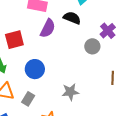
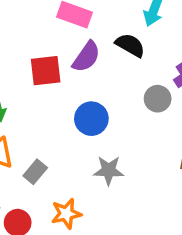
red square: (14, 40) -> (46, 71), moved
blue circle: (35, 69) -> (91, 119), moved

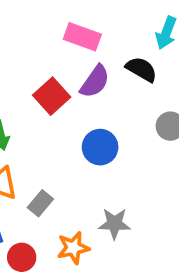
red square: (46, 71) -> (52, 96), turned -36
gray star: (109, 170) -> (114, 224), moved

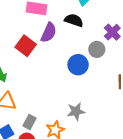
blue circle: (100, 147) -> (78, 65), moved
gray rectangle: (40, 203) -> (30, 122), moved

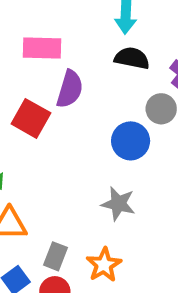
black semicircle: (74, 20) -> (132, 58), moved
gray star: (76, 111) -> (118, 204), moved, turned 30

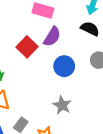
blue circle: (131, 141) -> (64, 66), moved

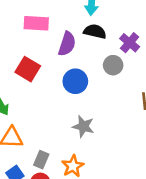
purple semicircle: (52, 37) -> (67, 44), moved

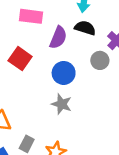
gray star: (83, 126) -> (62, 104), moved

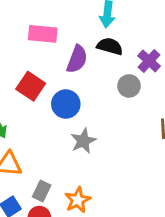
blue circle: (64, 73) -> (66, 104), moved
gray star: (62, 104) -> (83, 141), turned 30

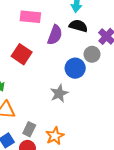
blue circle: (66, 104) -> (75, 68), moved

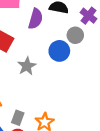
gray star: (59, 93) -> (27, 66), moved

